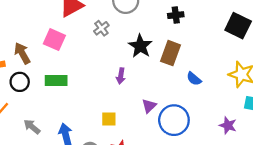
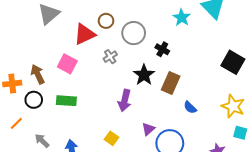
black cross: (176, 15) -> (162, 49), moved, turned 32
purple arrow: (121, 76) -> (125, 101), size x1.5
yellow square: (109, 119) -> (112, 138), turned 32

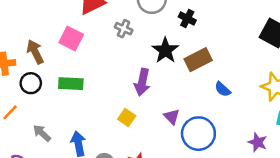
gray cross: (110, 57) -> (124, 29), turned -32
brown rectangle: (171, 83) -> (198, 60), turned 40
purple triangle: (148, 129) -> (172, 117), turned -32
yellow square: (112, 138) -> (127, 118), moved

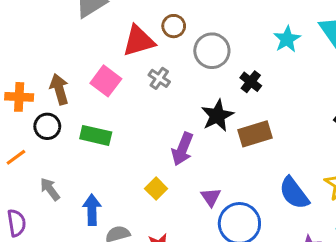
gray cross: (124, 29) -> (159, 78), moved
blue semicircle: (223, 89) -> (294, 193), moved, size x1.6

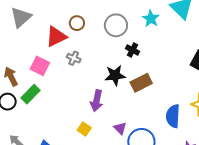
gray circle: (212, 51) -> (116, 25), moved
black star: (217, 116) -> (115, 75), turned 30
green rectangle: (96, 135) -> (30, 94), moved, turned -48
blue semicircle: (294, 193) -> (173, 116), turned 50

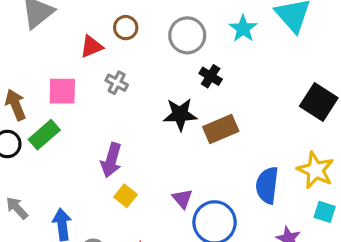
red triangle: (56, 37) -> (91, 47), size x0.7
pink square: (40, 66) -> (62, 91), turned -30
purple arrow: (97, 101) -> (111, 160), moved

